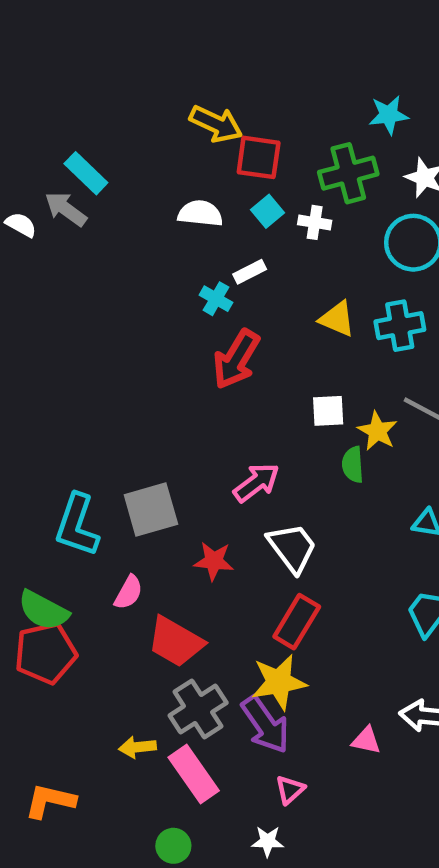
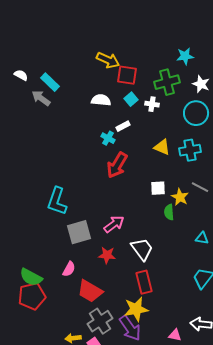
white semicircle: (21, 225) -> (21, 75), moved
pink arrow: (256, 483) -> (114, 224), moved
cyan L-shape: (77, 525) -> (57, 201), moved
red rectangle: (297, 622) -> (144, 282), turned -45

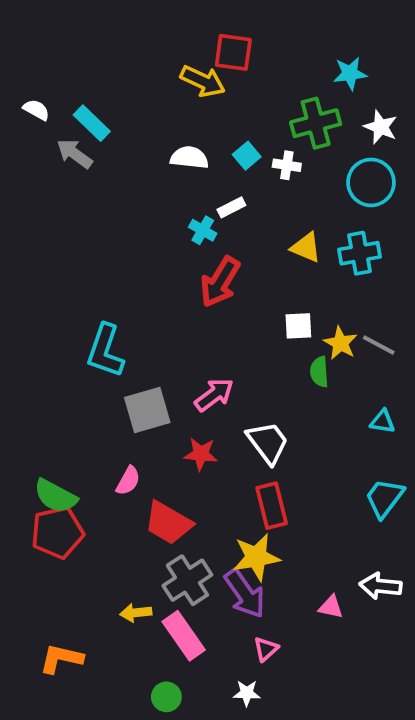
red square: (127, 75) -> (233, 52), moved
gray line: (200, 187) -> (379, 345), moved

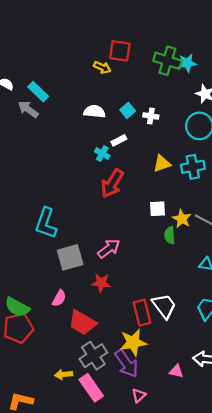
yellow arrow: (203, 81) -> (102, 67), size x0.7
green cross: (316, 123) -> (167, 61), moved, turned 32
yellow triangle: (306, 247) -> (162, 163), turned -42
white trapezoid: (268, 443) -> (164, 306), moved

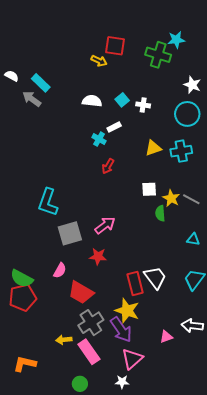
cyan star: (187, 63) -> (176, 40), moved
red arrow: (112, 183) -> (108, 166), size x0.6
yellow star: (133, 342) -> (127, 311), turned 30
pink triangle: (176, 371) -> (166, 337), turned -32
pink triangle: (139, 395) -> (132, 359), size x1.6

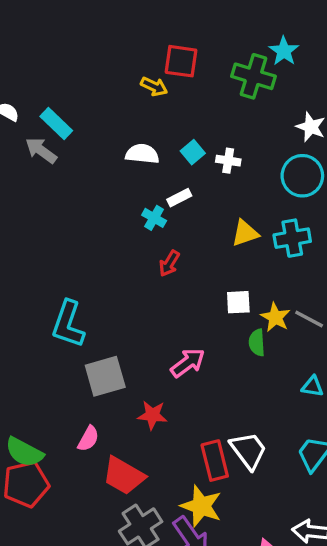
cyan star: (176, 40) -> (284, 51), turned -30
pink arrow: (105, 225) -> (188, 363), moved

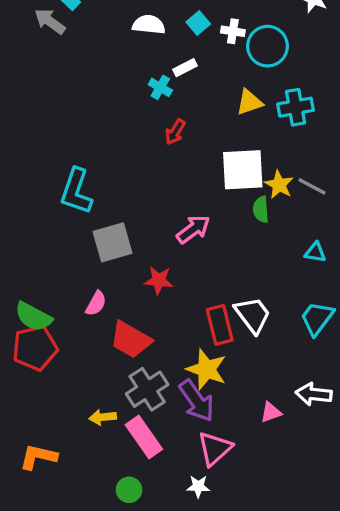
cyan circle: (302, 176) -> (268, 46), moved
white square: (238, 302) -> (243, 170), size x1.8

